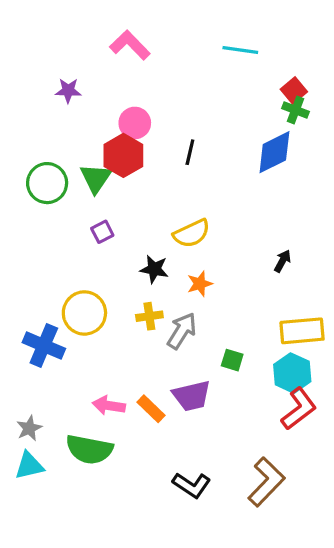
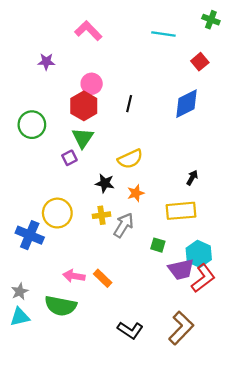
green cross: (296, 110) -> (211, 20), moved
green triangle: (96, 178) -> (83, 138), moved
yellow rectangle: (302, 331) -> (181, 211), moved
purple trapezoid: (192, 396) -> (181, 269), moved

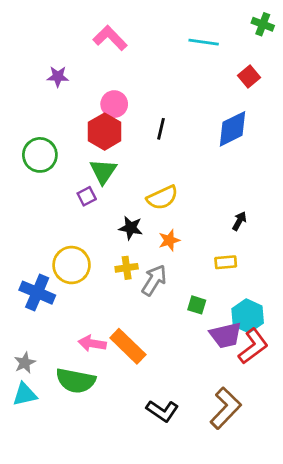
yellow rectangle: (181, 211) -> (226, 262), size x0.6
orange rectangle: (103, 278) -> (128, 346), size x1.5

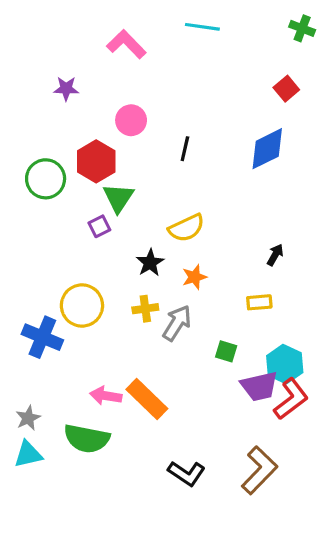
cyan line: (204, 42) -> (202, 27), moved
red hexagon: (105, 132) -> (96, 161), moved
black star: (131, 228) -> (150, 263), turned 30

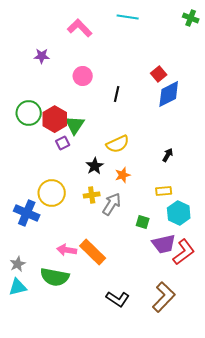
red square: (286, 89) -> (159, 74), moved
red hexagon: (96, 161) -> (55, 119), moved
black arrow: (275, 255) -> (168, 155), moved
cyan hexagon: (285, 364) -> (179, 213), moved

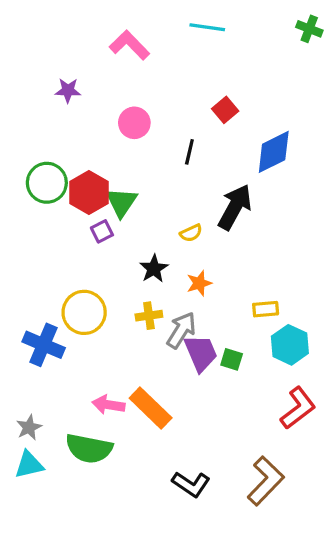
red square: (159, 74) -> (225, 110), moved
yellow semicircle: (118, 144) -> (191, 233), size x0.6
black arrow: (168, 155) -> (235, 207), moved, size x2.0
purple trapezoid: (164, 244) -> (201, 353), moved, turned -100

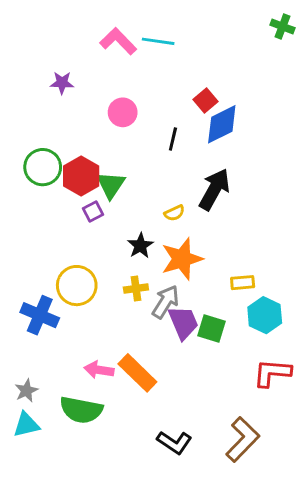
cyan line: (207, 27) -> (158, 41), moved
blue diamond: (274, 152) -> (222, 124), moved
orange star: (199, 283) -> (182, 259), size x1.8
green square: (232, 359) -> (211, 328), size x1.4
red L-shape: (298, 408) -> (272, 373), turned -138

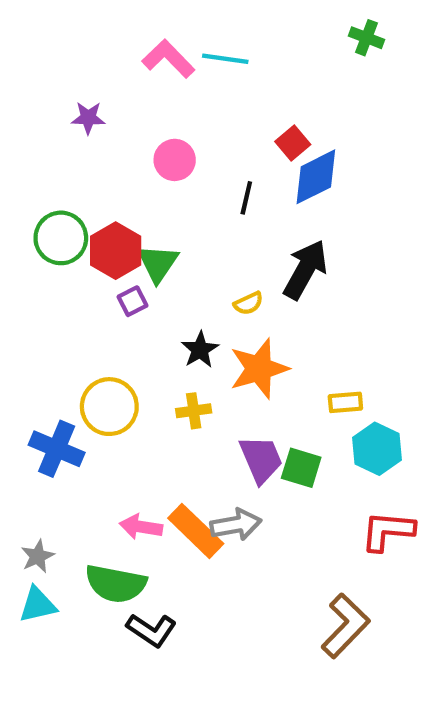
green cross: (282, 26) -> (366, 38), moved
gray arrow: (166, 302) -> (236, 525), moved, turned 48
black L-shape: (174, 442) -> (151, 630), moved

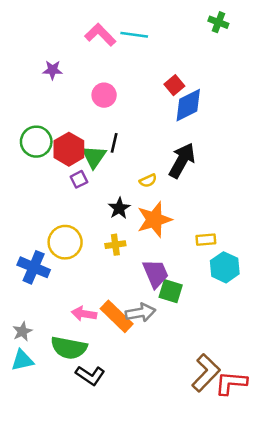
black line: (246, 198) -> (114, 143), moved
green square: (301, 468) -> (171, 291), moved
red L-shape: (388, 531) -> (231, 383), moved

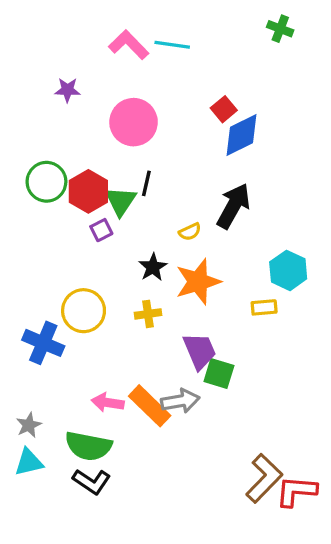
pink circle: (104, 95) -> (134, 122), size x1.5
cyan hexagon: (225, 267) -> (288, 270), moved
black L-shape: (90, 375) -> (92, 482), moved

